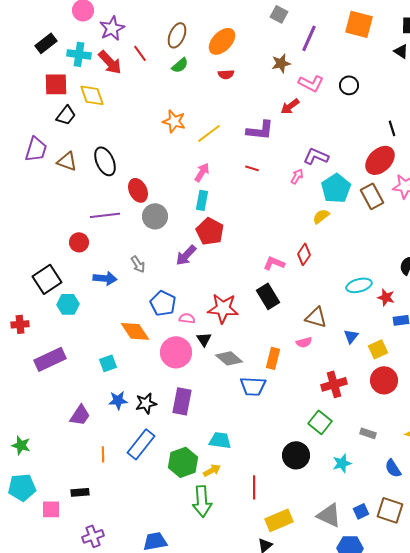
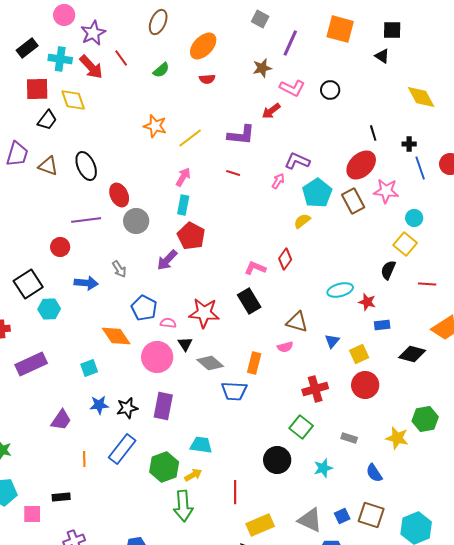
brown ellipse: (177, 35) -> (158, 22), moved

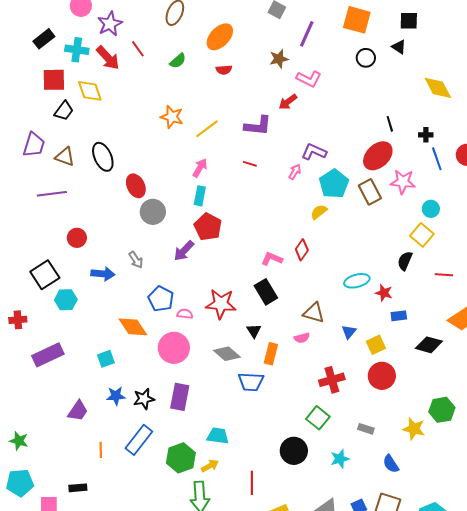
black circle: (330, 90) -> (366, 58), moved
purple line: (86, 220) -> (52, 194), moved
black triangle: (185, 344) -> (254, 331), moved

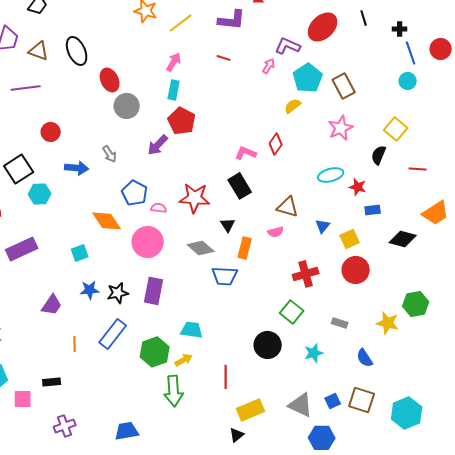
red ellipse: (378, 156) -> (323, 27), moved
pink star: (403, 182) -> (341, 128), moved, turned -30
cyan circle: (431, 209) -> (408, 81), moved

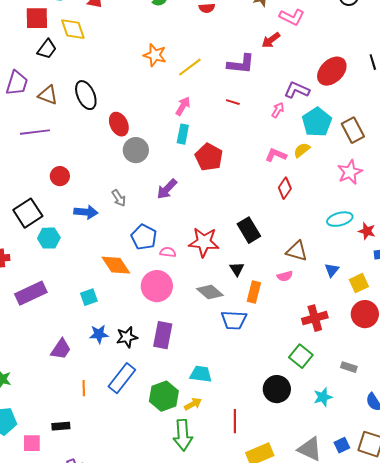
red pentagon: (182, 121) -> (209, 157), moved
pink L-shape: (246, 153) -> (276, 155), moved

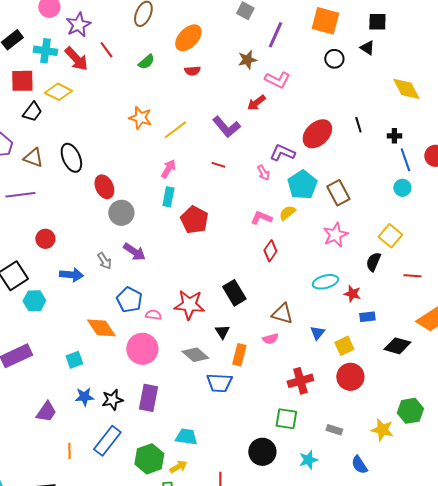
yellow diamond: (73, 29) -> (58, 92), turned -44
purple L-shape: (241, 64) -> (226, 127), turned 44
pink arrow: (278, 110) -> (263, 173), turned 119
purple arrow: (167, 189) -> (134, 252), moved, turned -100
green square: (301, 356) -> (286, 419), turned -30

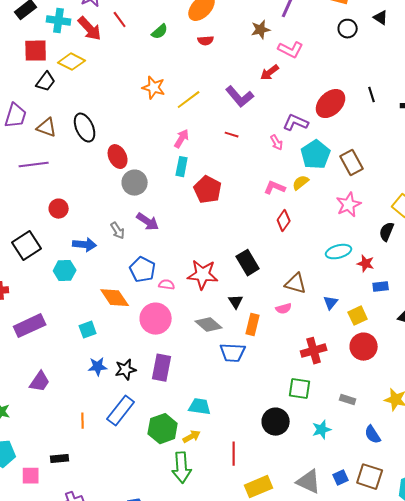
cyan hexagon: (34, 301) -> (65, 271), moved
purple trapezoid: (46, 412) -> (40, 382), moved

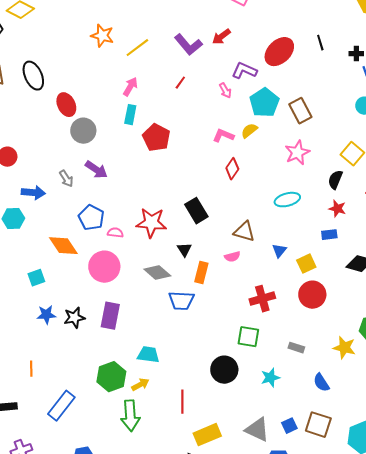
red arrow: (270, 73) -> (221, 37), moved
red line: (232, 135) -> (180, 83), turned -72
red star: (366, 264) -> (337, 209), moved
blue rectangle: (121, 411) -> (61, 406), moved

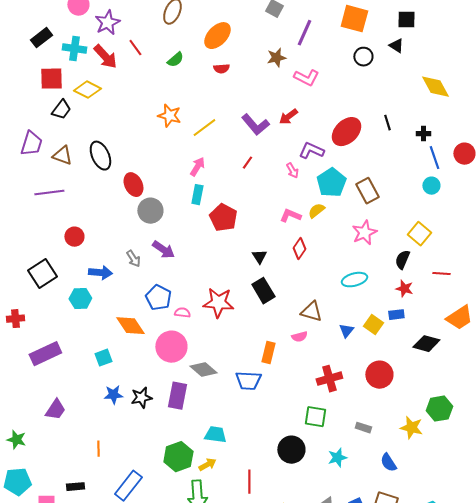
black triangle: (184, 250) -> (259, 257), moved
yellow square: (306, 264) -> (373, 325), moved, turned -30
gray diamond: (157, 273) -> (203, 370), moved

